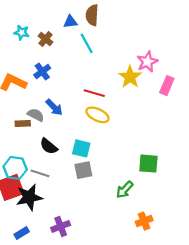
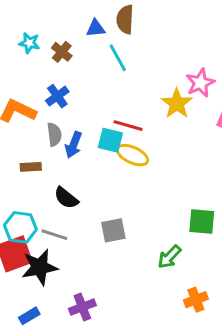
blue arrow: (54, 107) -> (74, 145), turned 66
gray semicircle: (36, 115) -> (54, 134), moved, turned 56
cyan square: (81, 148) -> (110, 140), moved

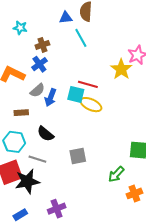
brown cross: (62, 52) -> (42, 45), moved, turned 32
gray semicircle: (54, 134) -> (37, 90), turned 56
cyan hexagon: (20, 227) -> (14, 142), moved
orange cross: (196, 300) -> (134, 193), moved

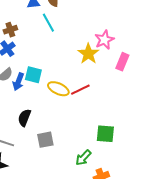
red line: (88, 84) -> (80, 90), moved, turned -42
cyan square: (76, 94) -> (33, 75), moved
black semicircle: (45, 134) -> (24, 118), moved, turned 72

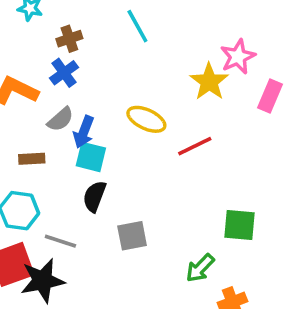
cyan square: (33, 75) -> (91, 157), moved
yellow ellipse: (58, 89) -> (146, 119), moved

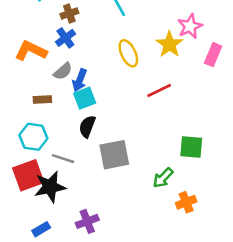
yellow ellipse: (146, 119) -> (128, 53), moved, turned 40
cyan square: (91, 157) -> (85, 98), turned -35
gray square: (132, 236) -> (114, 155), size x1.4

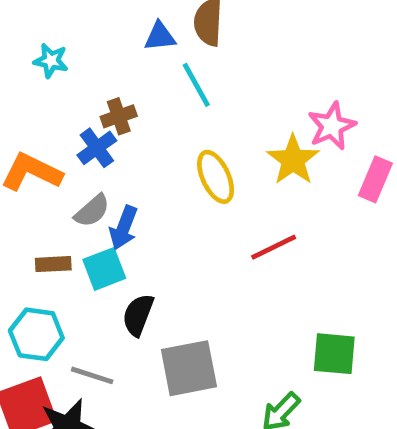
brown cross: (69, 14) -> (119, 116), moved
cyan square: (85, 98) -> (104, 269), moved

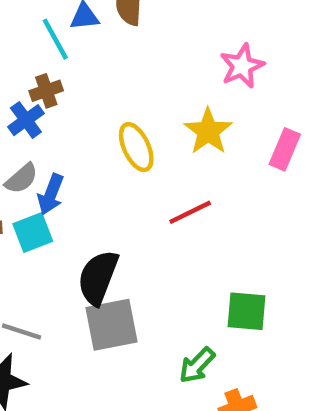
cyan line: (196, 85) -> (55, 39), moved
pink star: (332, 126) -> (242, 66), moved
black semicircle: (138, 315) -> (98, 278), moved, size x1.4

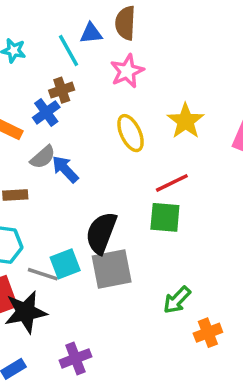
pink star: (242, 66) -> (127, 71), moved
blue arrow: (51, 194) -> (65, 169), turned 116
cyan square: (33, 233) -> (65, 264), moved
green square: (246, 311) -> (165, 217), moved

